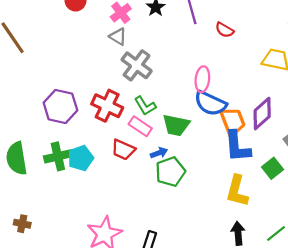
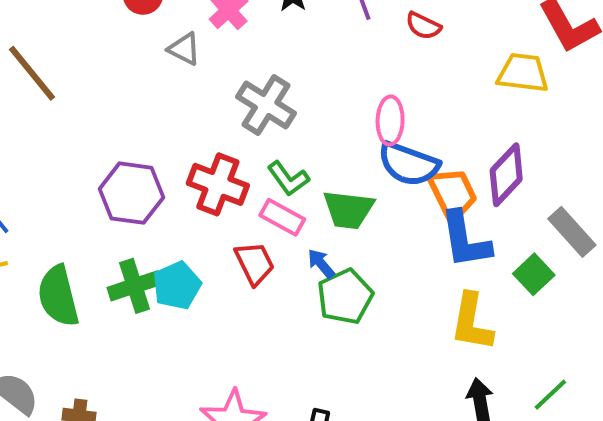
gray triangle: (118, 37) -> (184, 49), moved
red trapezoid: (123, 150) -> (254, 263), turned -135
blue arrow: (159, 153) -> (321, 264), turned -105

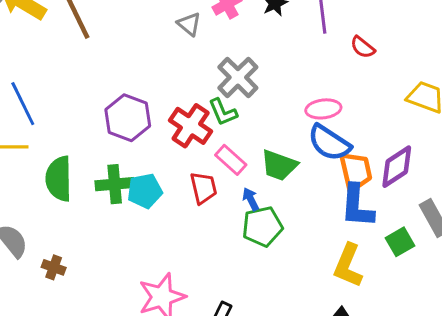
pink ellipse: (390, 121) -> (323, 109), turned 68
green L-shape: (288, 179) -> (223, 112), moved

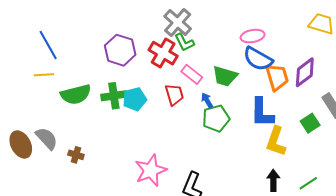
gray cross: (238, 77) -> (178, 22), moved
green semicircle: (59, 179) -> (76, 94), turned -100
blue L-shape: (357, 206) -> (262, 113), moved

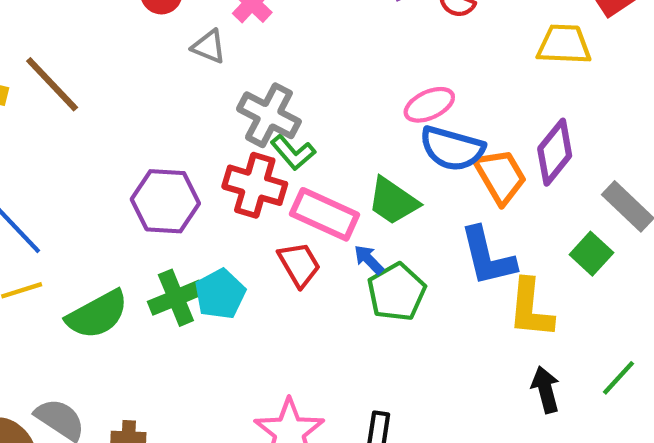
pink rectangle: (192, 74) -> (325, 214), size x1.4
green trapezoid: (225, 76) -> (393, 201), turned 32

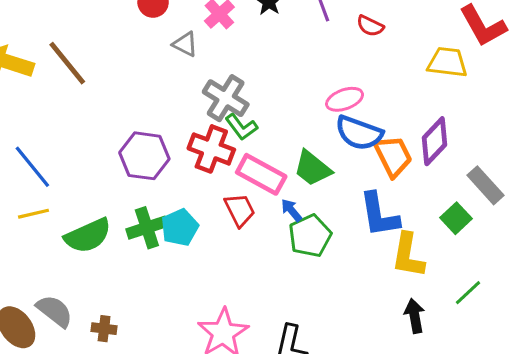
green line: (618, 378) -> (468, 293), moved

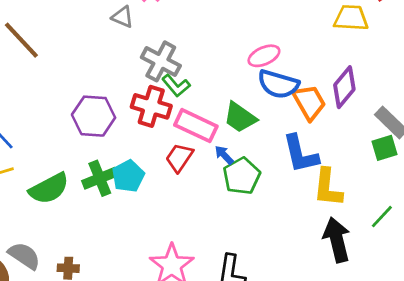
red trapezoid: (240, 210) -> (179, 158), turned -116
green square: (456, 218) -> (384, 148), moved, turned 30
black arrow: (415, 316) -> (337, 240), size x1.5

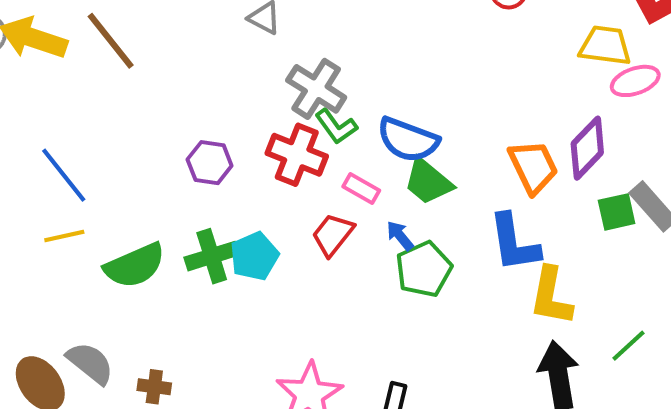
pink ellipse: (264, 56) -> (635, 81), moved
blue semicircle: (278, 84) -> (408, 140), moved
purple hexagon: (94, 116) -> (210, 163), size x0.7
pink rectangle: (196, 126) -> (361, 189), size x0.6
green square: (384, 148) -> (617, 212), moved

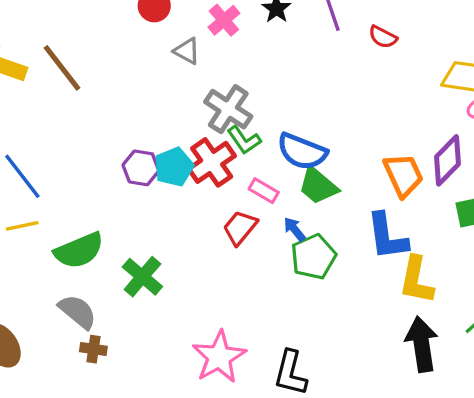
red cross: (297, 155) -> (212, 162), turned 33
green cross: (212, 256) -> (142, 277), moved, turned -33
cyan pentagon: (254, 256) -> (174, 167), moved
gray semicircle: (90, 363) -> (78, 312), moved

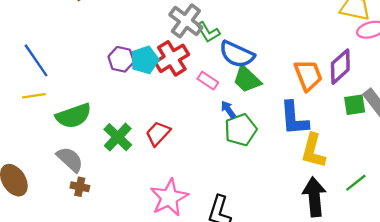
green L-shape: (244, 140) -> (208, 32), moved
red trapezoid: (240, 228) -> (158, 133), moved

